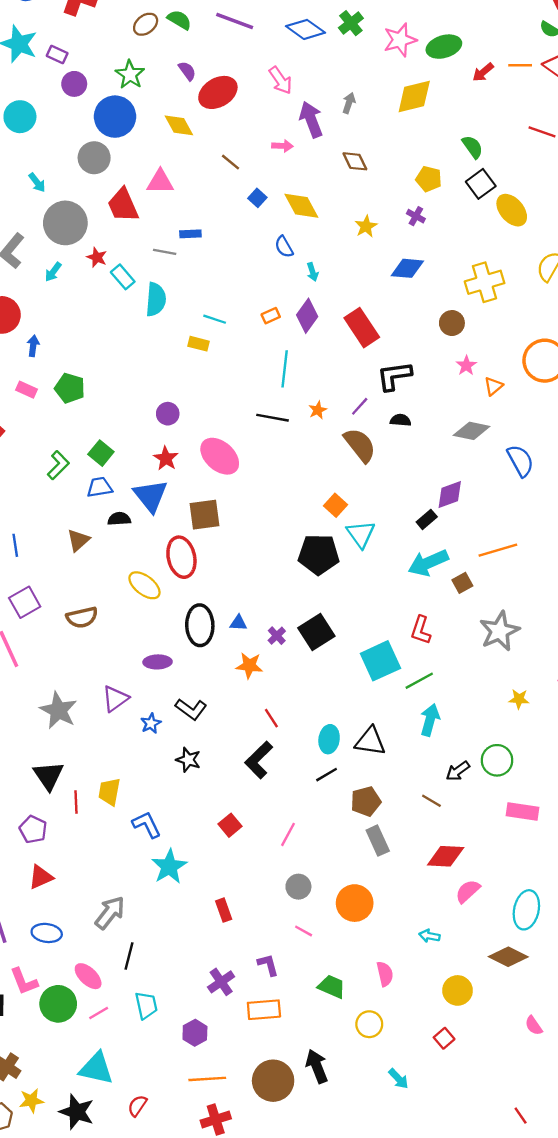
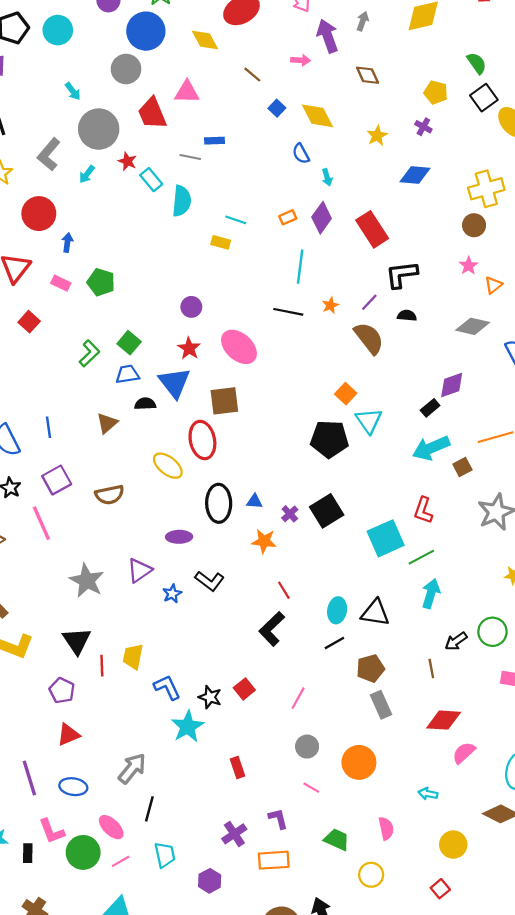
brown circle: (452, 323) -> (474, 225), moved
black star: (188, 760) -> (210, 697), moved
brown line: (431, 801) -> (431, 669), turned 48

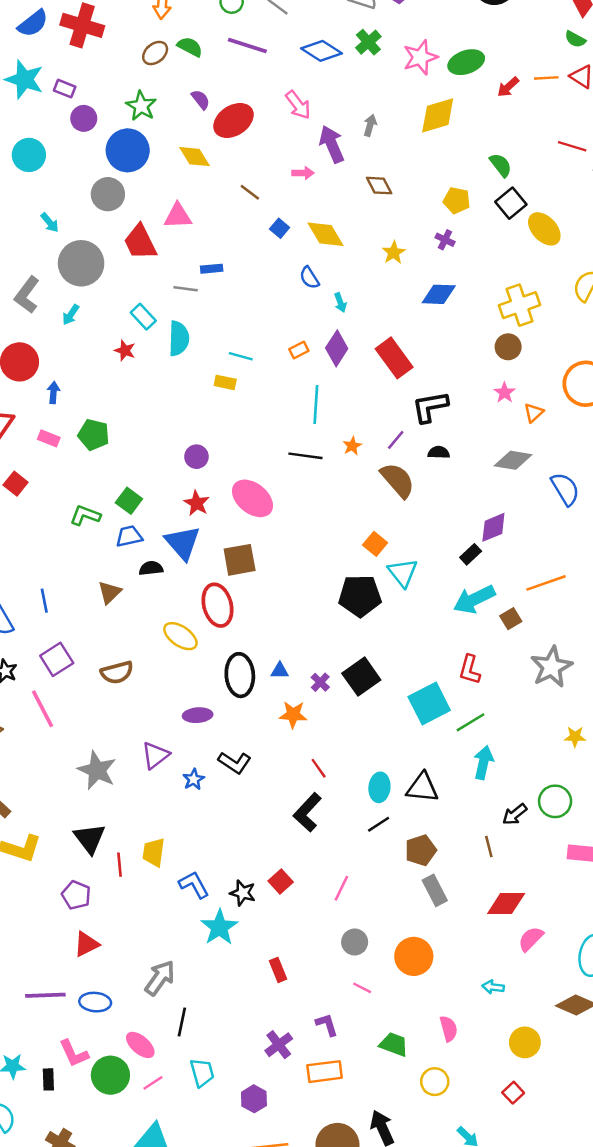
red star: (127, 161) -> (125, 350), moved
green L-shape: (89, 353) -> (85, 515), turned -112
purple line: (29, 778) -> (45, 995), turned -72

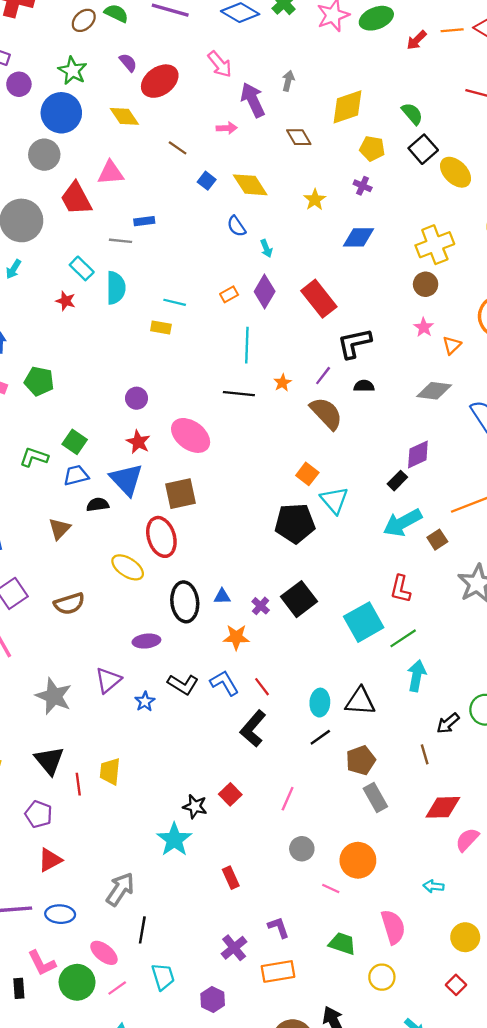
yellow diamond: (438, 115) -> (348, 107), moved
blue L-shape: (194, 885) -> (224, 683), moved
pink line: (362, 988) -> (331, 889), moved
pink semicircle: (449, 1029) -> (393, 927), size x1.4

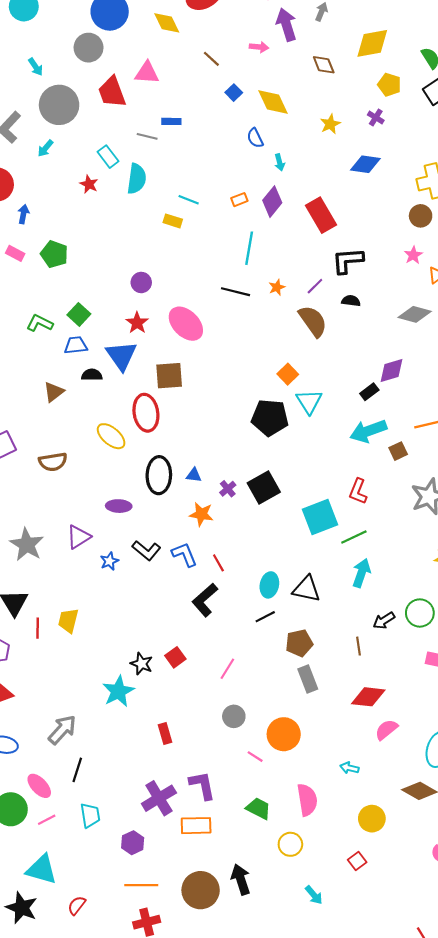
purple L-shape: (279, 927) -> (202, 785), size x1.4
purple cross: (234, 948) -> (159, 798), size x1.4

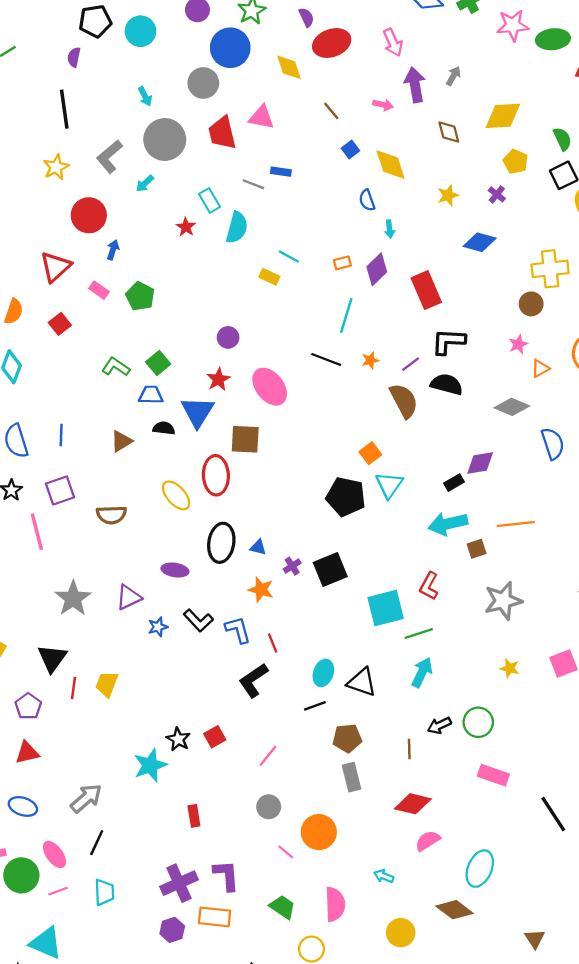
black semicircle: (351, 301) -> (447, 384), size x1.6
purple hexagon: (133, 843) -> (172, 930), moved

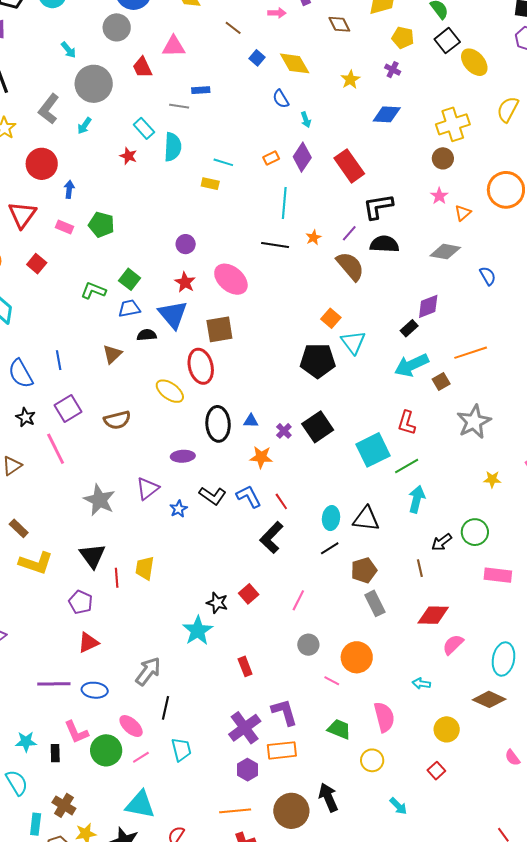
red trapezoid: (222, 133) -> (142, 67), size x0.7
blue semicircle: (553, 444) -> (488, 276), size x0.7

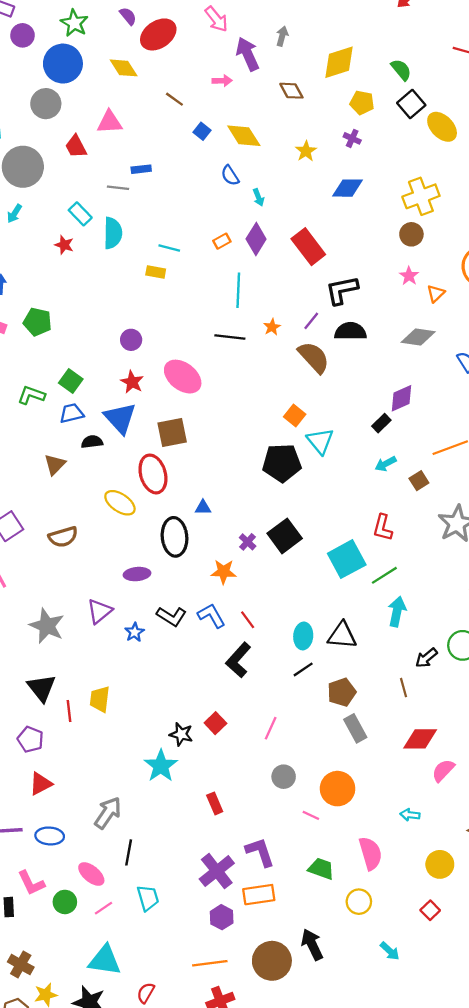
cyan arrow: (411, 365) -> (386, 464), size x0.6
blue triangle: (251, 421) -> (203, 508), moved
green circle: (106, 750) -> (65, 902), size x0.7

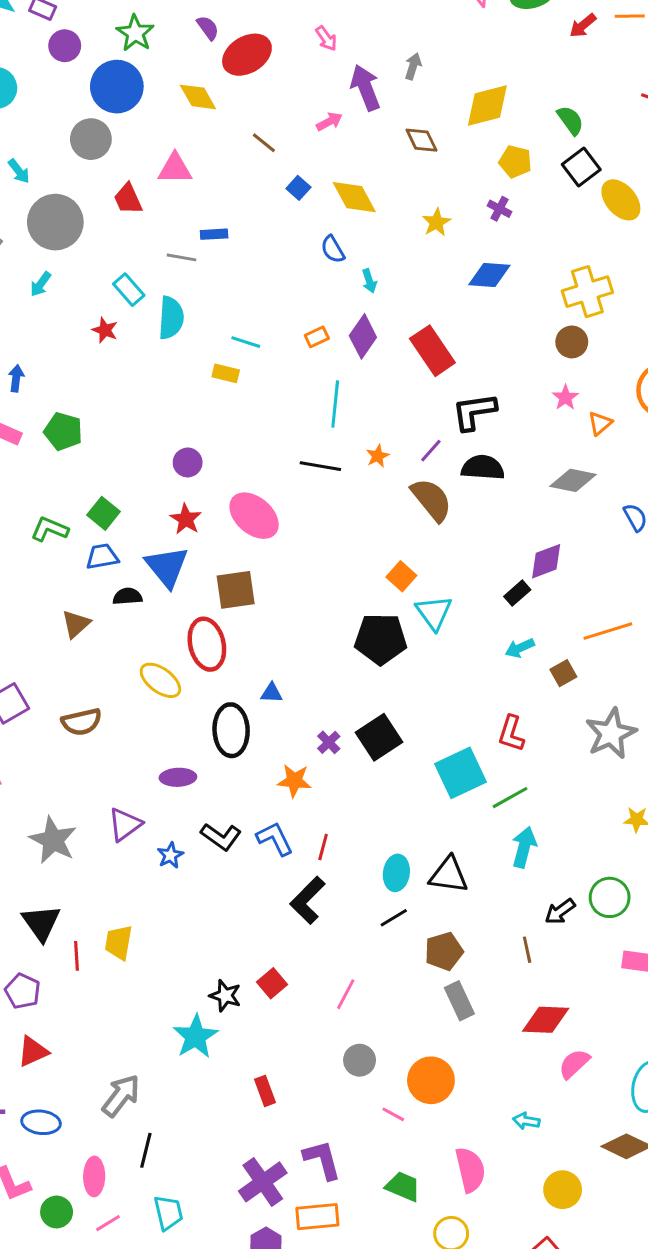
pink arrow: (216, 19) -> (326, 38), size x0.7
pink arrow: (222, 81) -> (329, 122), turned -30
red line: (248, 620) -> (323, 847), turned 48
pink ellipse: (91, 874) -> (94, 1176), turned 48

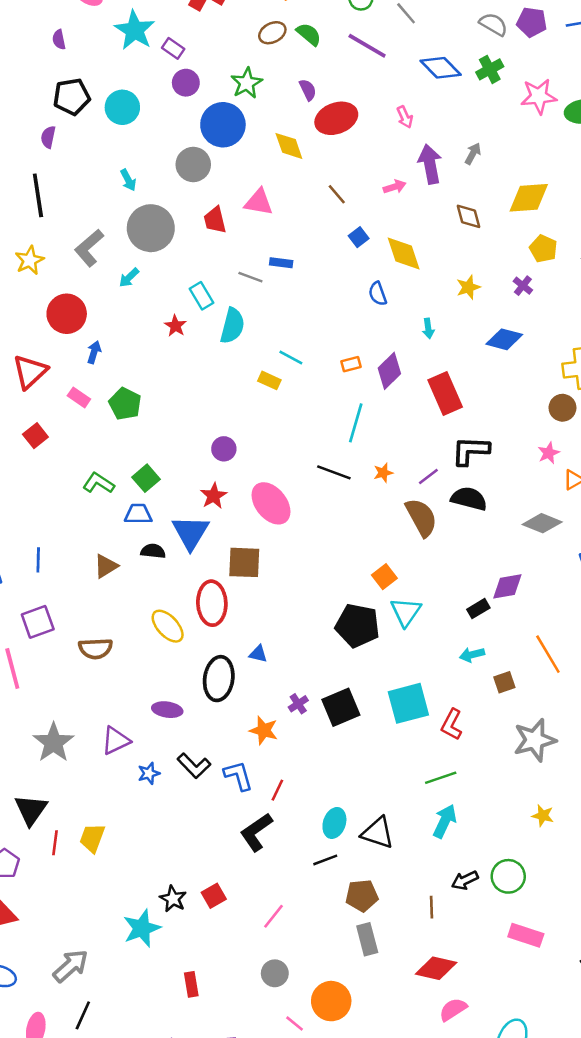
cyan arrow: (369, 281) -> (428, 328), moved
orange line: (608, 631) -> (548, 654), turned 66
cyan square: (461, 773) -> (408, 703), moved

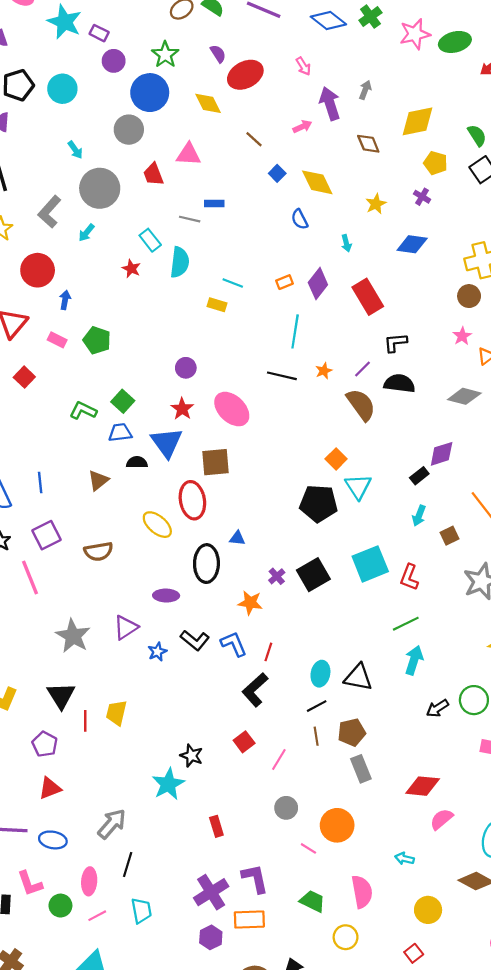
black L-shape: (470, 451) -> (395, 343), size x0.7
cyan arrow: (472, 655) -> (419, 516), turned -48
red square: (214, 896) -> (244, 742), moved
brown line: (431, 907) -> (316, 736), moved

